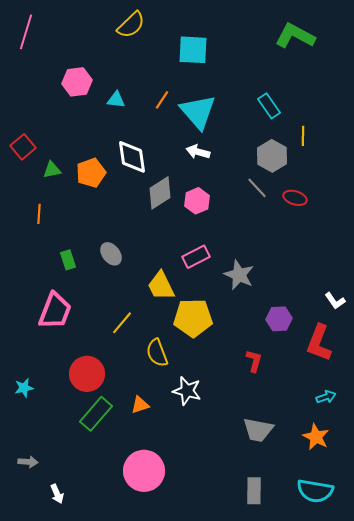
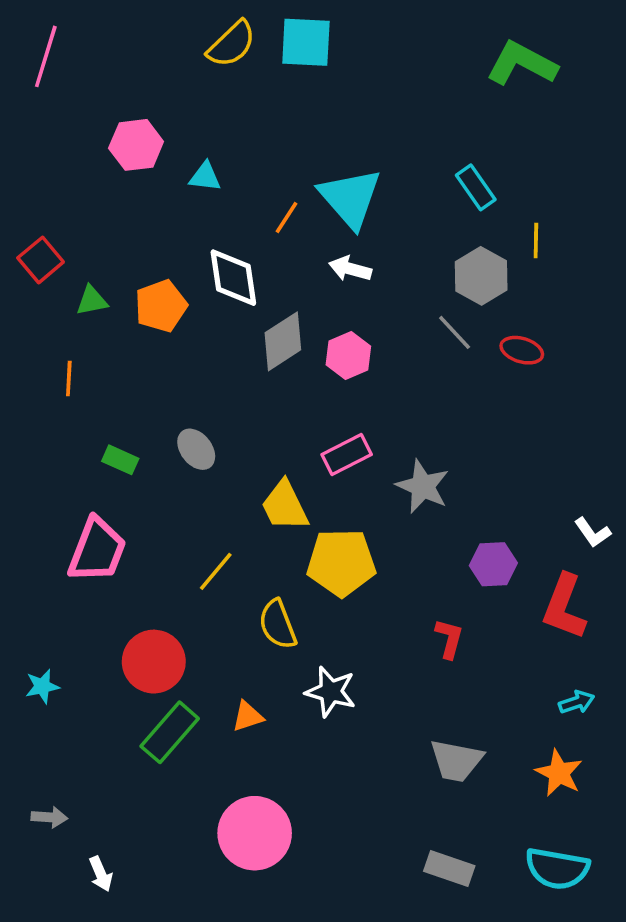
cyan square: (193, 50) -> (306, 42), moved
orange line: (162, 100) -> (286, 217), moved
green rectangle: (68, 260) -> (120, 460), turned -48
gray rectangle: (254, 491) -> (449, 869), turned -72

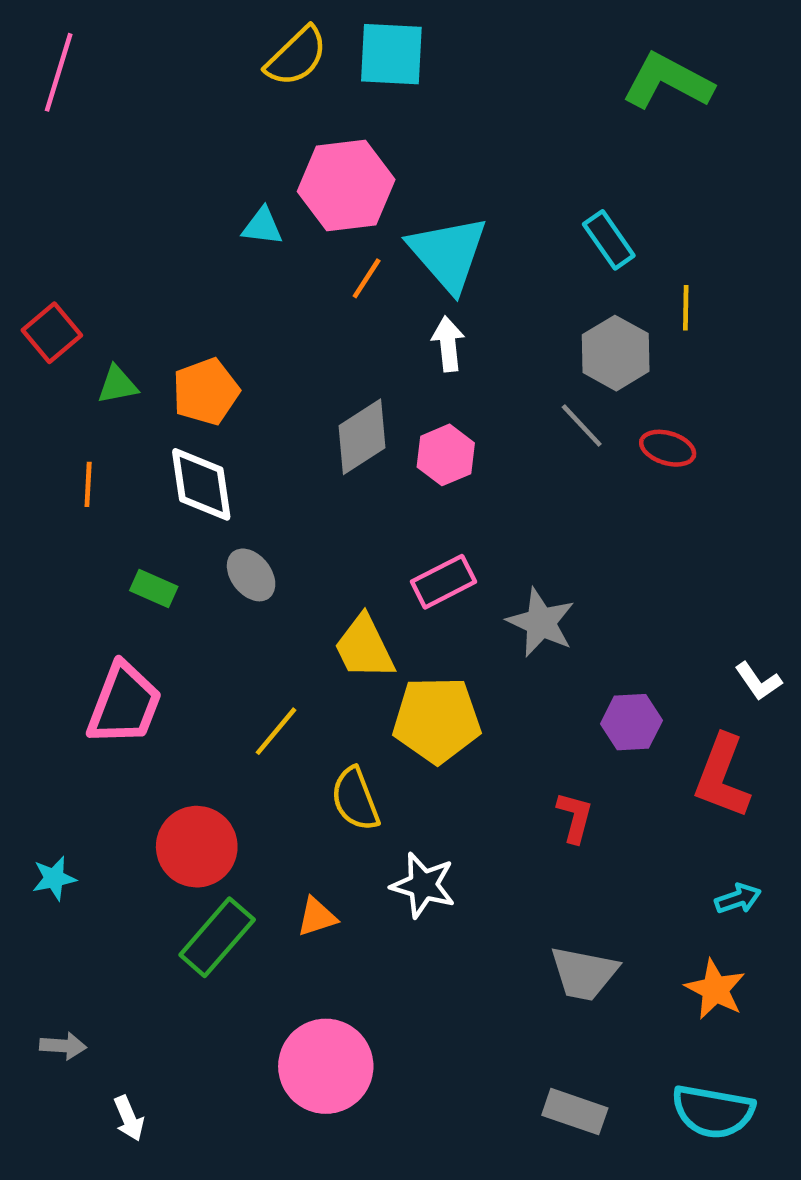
pink hexagon: (136, 145) -> (346, 186), moved, size x1.4
white arrow: (350, 269) -> (448, 344), turned 69
white diamond: (233, 278) -> (201, 484), moved

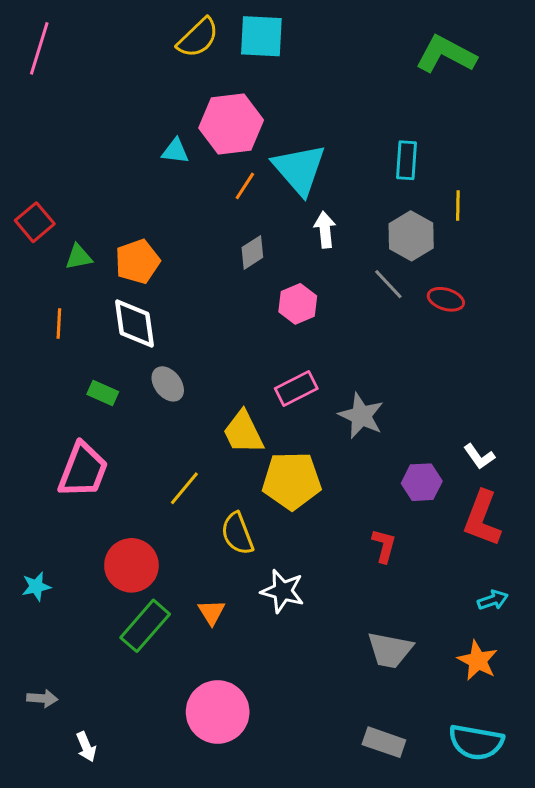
cyan rectangle: (609, 240) -> (407, 160), turned 39
white arrow: (448, 344) -> (325, 230), moved
gray diamond: (362, 437) -> (252, 252), moved, size x0.7
white L-shape: (758, 681) -> (479, 457), moved
orange triangle: (317, 917) -> (212, 612), turned -44

